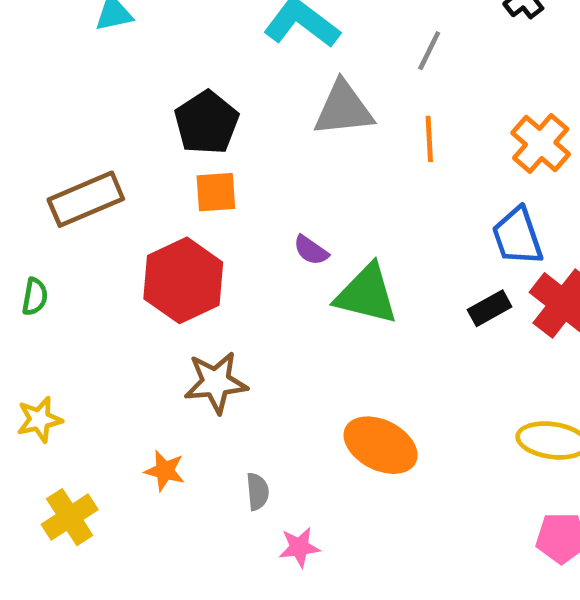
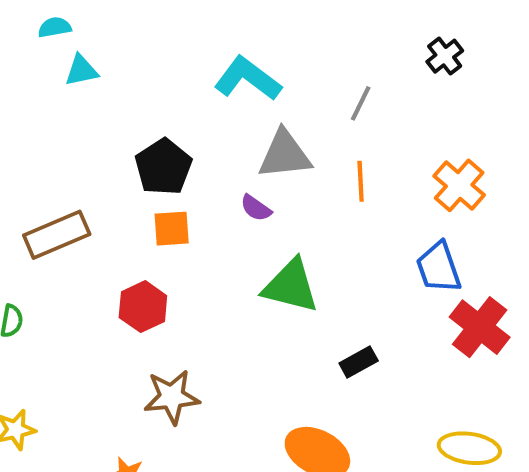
purple semicircle: (311, 250) -> (256, 208), moved
red hexagon: (183, 280) -> (143, 307), size x0.7
green triangle: (367, 294) -> (291, 286), moved
black rectangle: (490, 308) -> (359, 362), moved

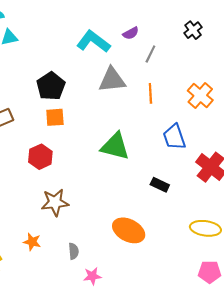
purple semicircle: (256, 208) -> (131, 33), moved, turned -63
blue trapezoid: (439, 268) -> (174, 137), moved
black rectangle: (359, 362) -> (160, 185), moved, turned 54

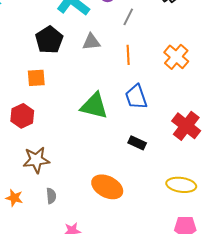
gray triangle: (112, 80) -> (91, 42), size x0.7
black pentagon: (51, 86) -> (49, 40), moved
blue trapezoid: (174, 137) -> (136, 97), moved
gray semicircle: (74, 251) -> (51, 196), moved

